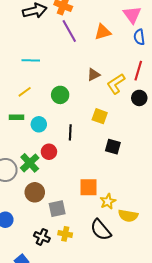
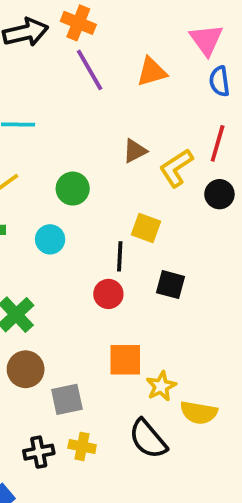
cyan circle: (39, 124) -> (50, 239), moved
black line: (70, 132) -> (120, 256), moved
red circle: (49, 152) -> (108, 294), moved
black cross: (42, 237) -> (39, 452), turned -35

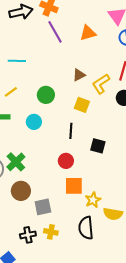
yellow square: (146, 228) -> (82, 105), moved
red circle: (108, 294) -> (66, 161), moved
black semicircle: (148, 439) -> (86, 228), turned 35

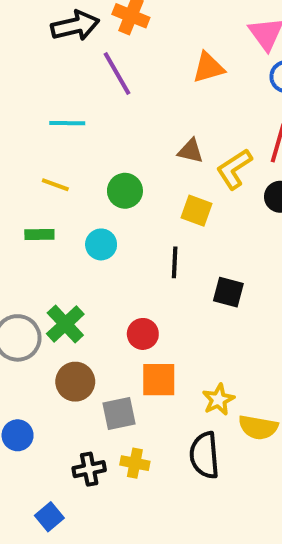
purple line: (55, 32) -> (117, 73), moved
brown triangle: (79, 75) -> (191, 151), turned 40
yellow line: (11, 92) -> (55, 185), turned 56
red circle: (66, 161) -> (143, 334), moved
orange square: (74, 186) -> (159, 380), moved

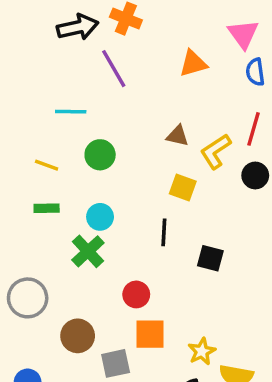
yellow line: (55, 185) -> (47, 165), moved
green circle: (125, 191) -> (100, 155), moved
green cross: (65, 324) -> (88, 251), moved

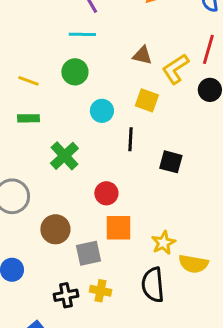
cyan line: (71, 112) -> (82, 34), moved
cyan circle: (100, 217) -> (102, 111), moved

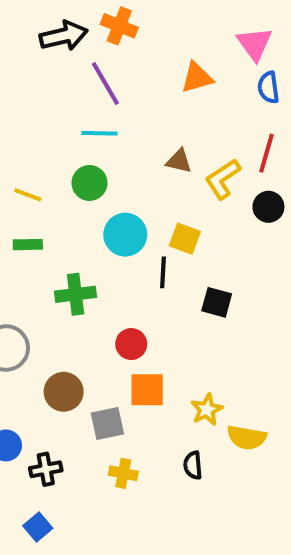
yellow square: (147, 100) -> (185, 239), moved
cyan circle: (102, 111) -> (125, 235), size x1.4
green cross: (64, 156) -> (76, 294), turned 36
black semicircle: (153, 285) -> (193, 465), size x0.6
black cross: (66, 295) -> (46, 469), moved

